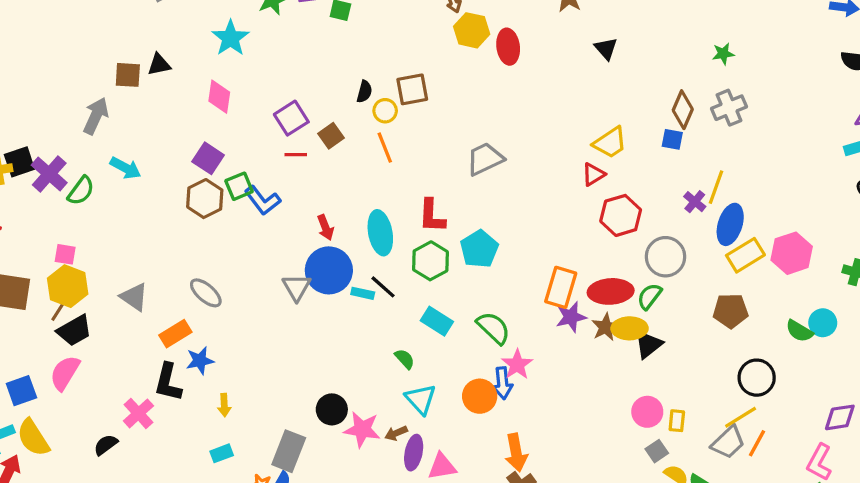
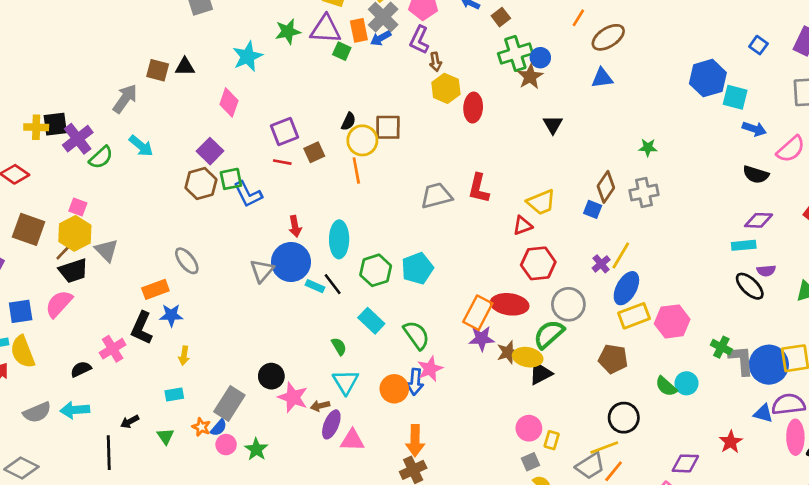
yellow circle: (385, 111) -> (362, 140), size x1.5
red L-shape: (432, 216) -> (479, 188), moved
red ellipse: (611, 291) -> (510, 304), moved
green semicircle: (649, 296) -> (549, 334), size x1.4
gray triangle: (134, 297) -> (106, 250), moved

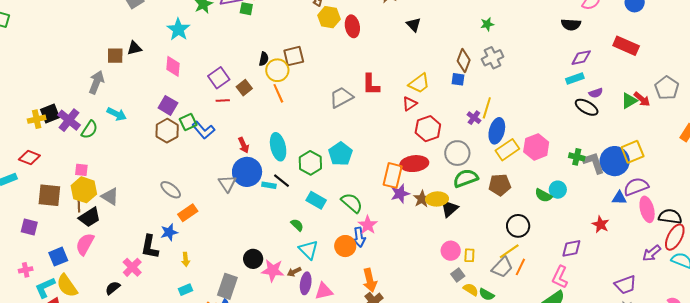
brown line: (63, 252) -> (79, 206), turned -32
orange rectangle: (155, 289) -> (188, 213), moved
green semicircle: (549, 334) -> (466, 178), moved, turned 35

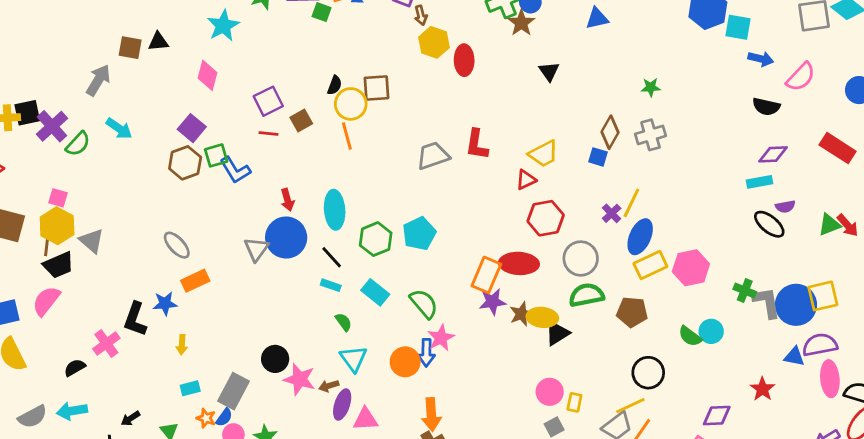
cyan rectangle: (269, 185) -> (331, 285), moved
cyan rectangle: (185, 290) -> (190, 388), moved

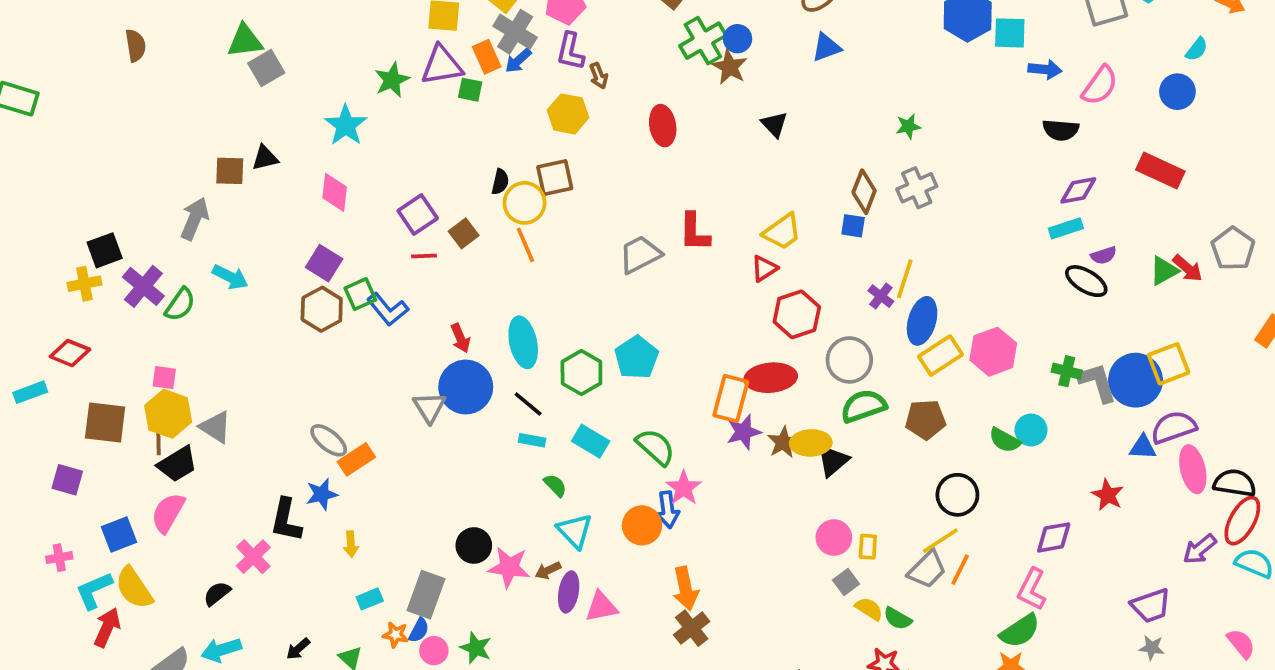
yellow hexagon: (434, 42) -> (568, 114), moved
black square: (27, 113) -> (105, 250), moved
gray ellipse: (177, 245) -> (329, 440), moved

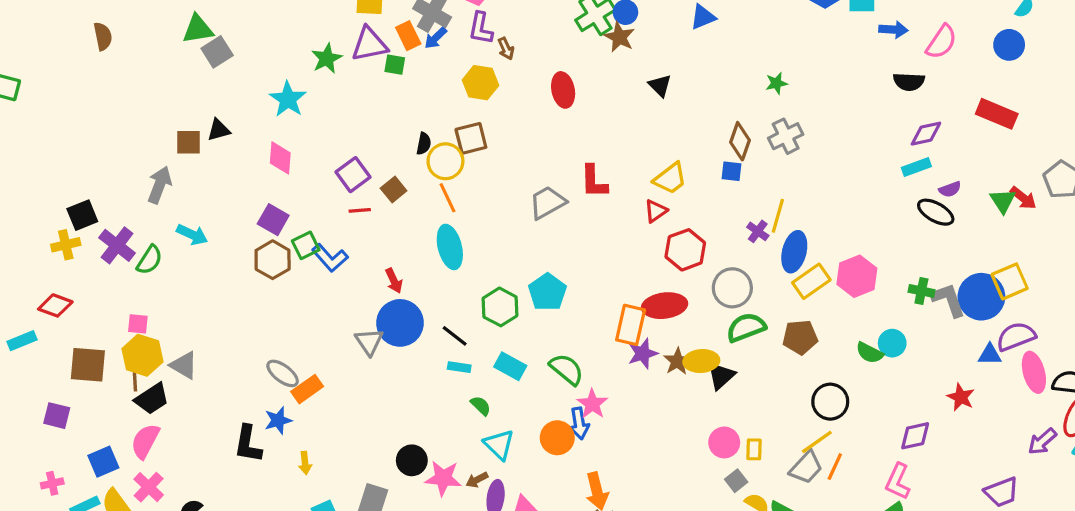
green triangle: (1164, 271) -> (1003, 201), turned -32
cyan ellipse: (523, 342) -> (450, 247), moved
pink cross: (253, 557) -> (149, 487), moved

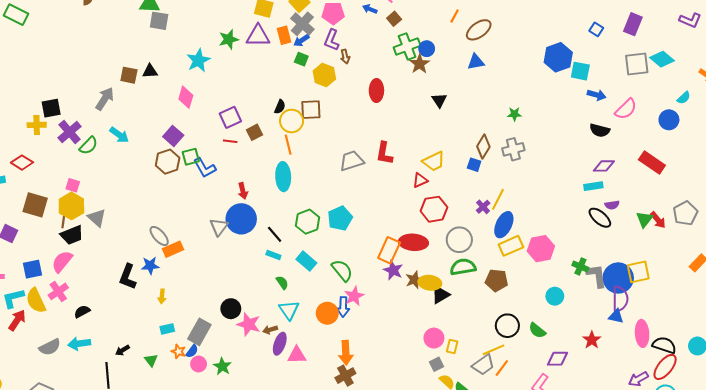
gray square: (217, 52) -> (159, 21), turned 30
green square: (395, 65) -> (301, 59), moved
purple semicircle: (1016, 336) -> (620, 299), moved, turned 100
green semicircle: (870, 353) -> (537, 331), moved
purple star: (643, 354) -> (393, 270), turned 30

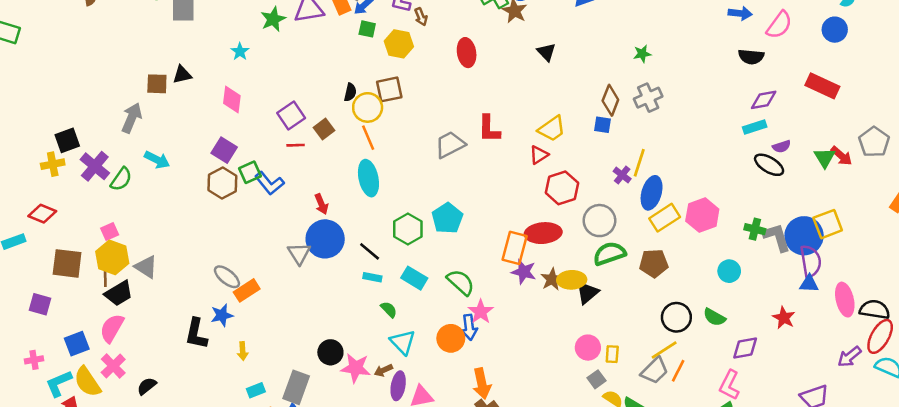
cyan star: (198, 60) -> (240, 51), size x0.6
pink square: (73, 185) -> (110, 231), turned -32

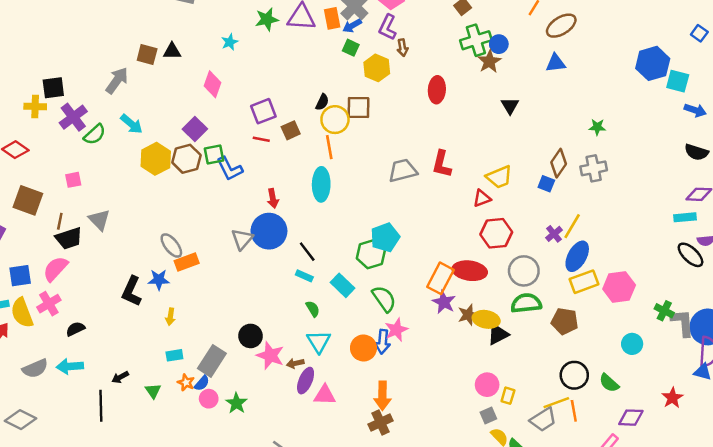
green hexagon: (408, 229) -> (371, 254), moved
yellow hexagon: (112, 257) -> (156, 159), moved
orange line: (678, 371) -> (574, 411), moved, turned -50

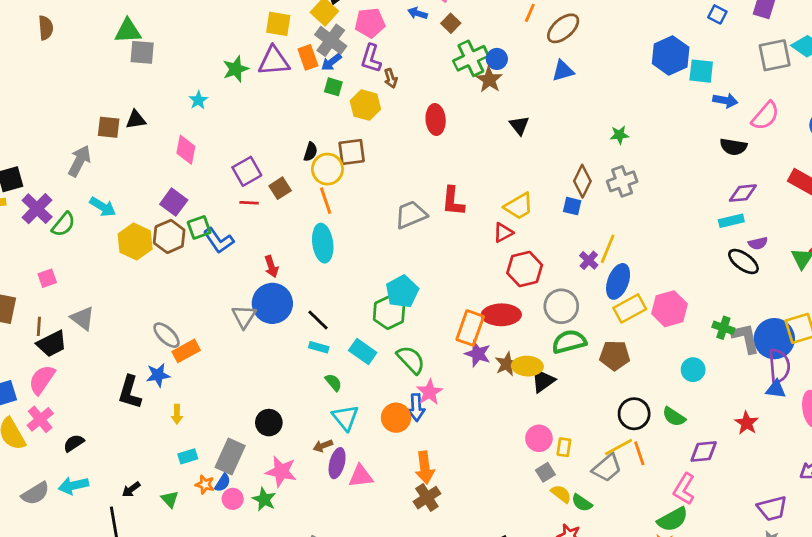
pink star: (270, 356) -> (281, 472), moved

